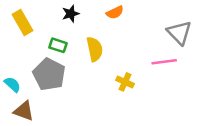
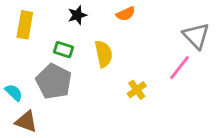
yellow rectangle: (23, 23) -> (25, 25), turned 40
pink line: (164, 62) -> (180, 68), turned -45
yellow cross: (125, 82) -> (137, 90), turned 30

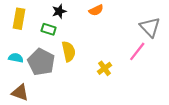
green rectangle: (63, 50) -> (49, 29), moved
yellow semicircle: (104, 54) -> (69, 51), moved
cyan semicircle: (14, 92) -> (16, 58), moved, turned -32

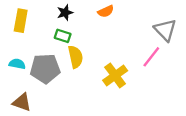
green rectangle: (49, 29) -> (63, 36), moved
gray pentagon: (41, 62) -> (45, 68), turned -30
yellow cross: (105, 68) -> (115, 75), size x1.5

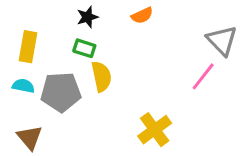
yellow rectangle: (21, 21) -> (28, 47), moved
yellow cross: (115, 75) -> (155, 130), moved
brown triangle: (22, 102) -> (30, 137), turned 30

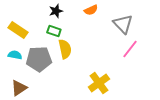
gray triangle: (222, 40) -> (123, 24), moved
yellow rectangle: (28, 47) -> (18, 30), turned -66
brown triangle: (30, 137) -> (19, 88), turned 36

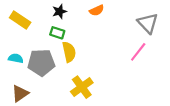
gray triangle: (123, 24) -> (148, 23), moved
yellow rectangle: (18, 30) -> (20, 20), moved
yellow cross: (99, 83) -> (82, 87), moved

